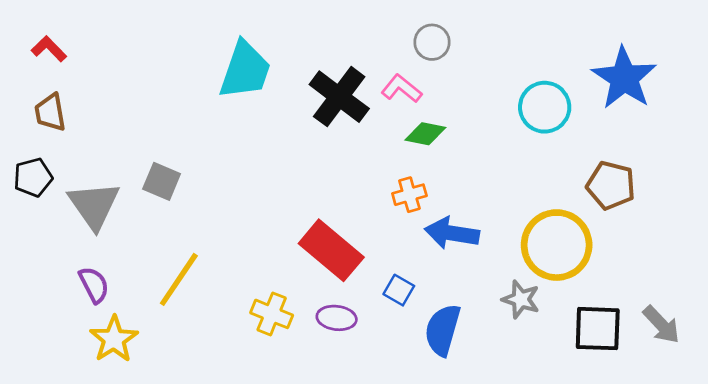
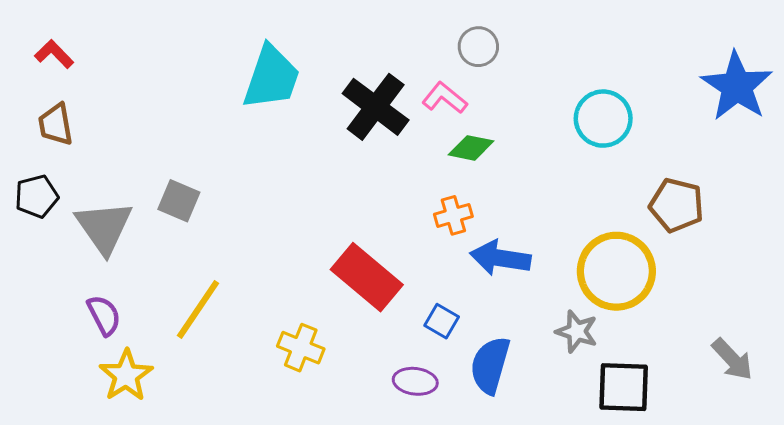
blue star: (624, 78) -> (737, 86), moved
purple ellipse: (337, 318) -> (415, 381), moved
black square: (598, 329) -> (624, 387), moved

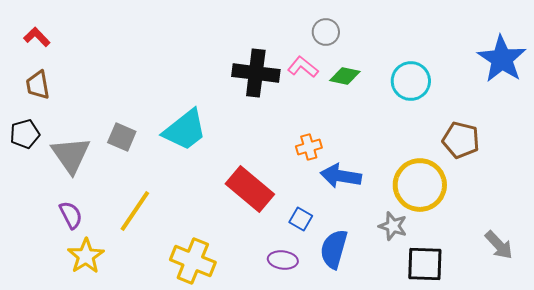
cyan trapezoid: (271, 77) -> (185, 130), moved, turned 33
black cross: (376, 107) -> (256, 73), turned -30
green diamond: (471, 148) -> (345, 76), moved
yellow cross: (301, 348) -> (193, 261), moved, size x1.4

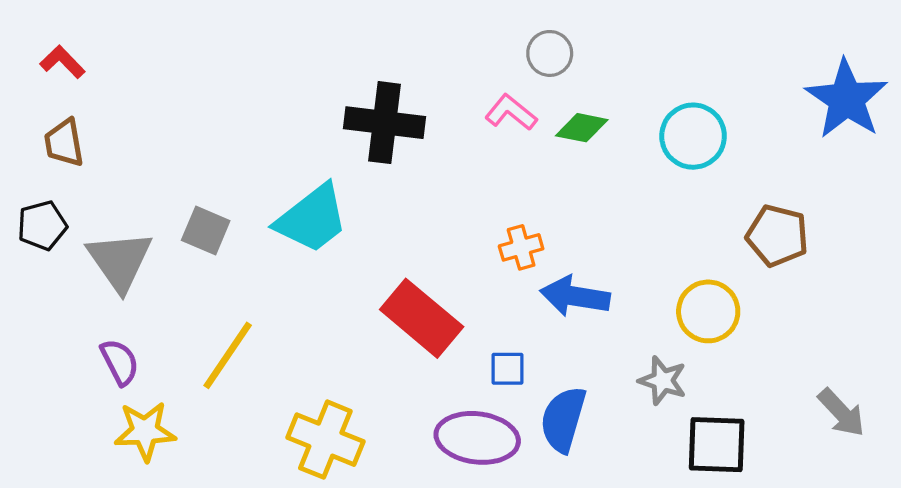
black cross: (256, 73) -> (384, 123), moved
yellow circle: (420, 185) -> (708, 311), size x0.7
blue square: (301, 219) -> (508, 369), turned -30
yellow star: (86, 256) -> (145, 431), turned 30
purple ellipse: (283, 260) -> (477, 438), size x1.6

